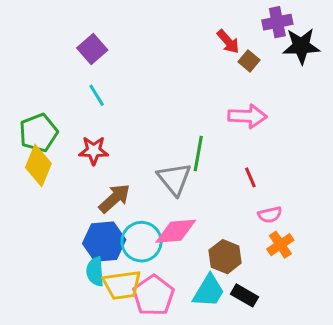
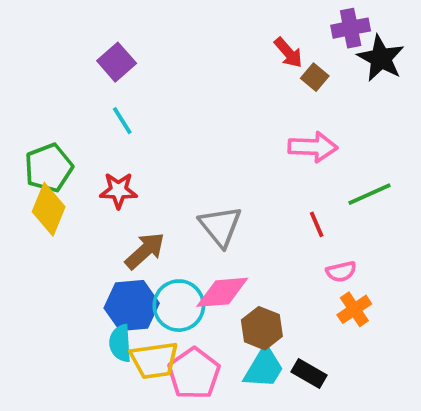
black star: (301, 46) -> (381, 58), turned 30
green line: (198, 154) -> (369, 194), moved, turned 56
brown hexagon: (225, 257) -> (262, 328), moved

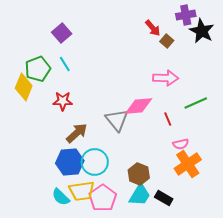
green pentagon: (49, 168) -> (38, 69), moved
yellow diamond: (49, 209) -> (24, 87), moved
pink diamond: (222, 292) -> (139, 106), moved
orange cross: (354, 309) -> (188, 164), size x1.5
cyan semicircle: (120, 343) -> (61, 197), moved, turned -42

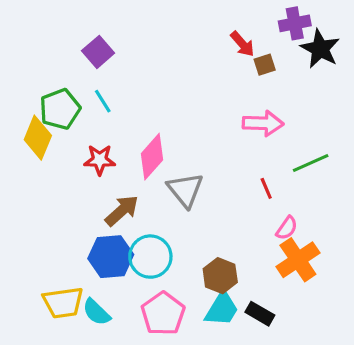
brown square: (167, 41) -> (265, 65), turned 32
pink diamond: (139, 106) -> (152, 157), moved, turned -44
pink semicircle: (181, 144) -> (287, 228), turned -42
yellow trapezoid: (82, 191) -> (63, 303), moved

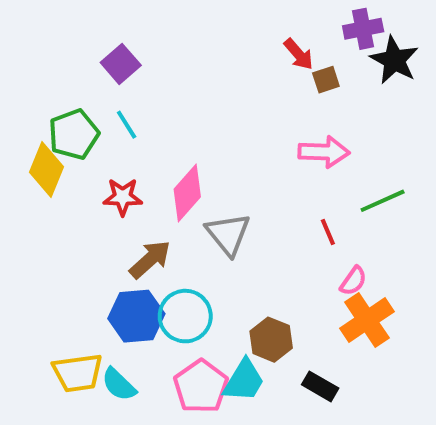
cyan trapezoid: (222, 309) -> (244, 381), moved

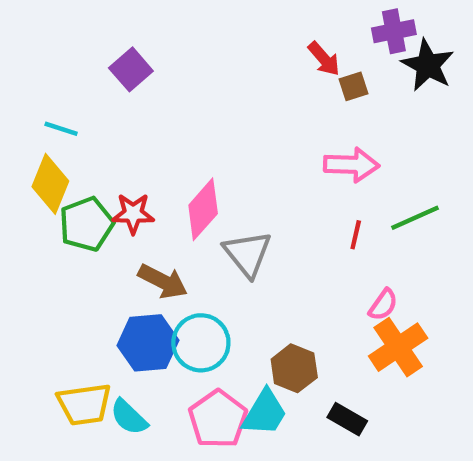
cyan line: (127, 125) -> (61, 129), moved, turned -40
green pentagon: (74, 134) -> (86, 224), moved
red line: (328, 232) -> (356, 235), moved, turned 36
brown arrow: (150, 259) -> (163, 281), turned 69

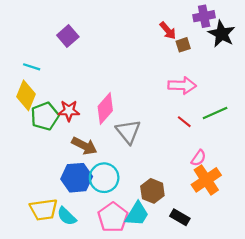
red line: (356, 235) -> (184, 122), turned -64

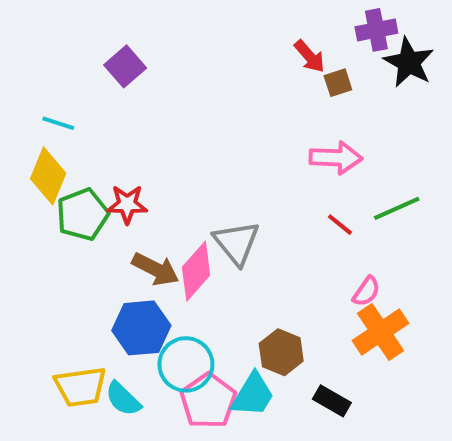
pink diamond: (105, 109) -> (196, 271), moved
cyan circle: (104, 178) -> (186, 364), moved

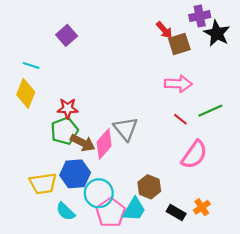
brown square: (338, 83) -> (179, 44), size x1.5
green pentagon: (83, 214) -> (64, 131), moved
pink semicircle: (366, 291) -> (194, 155), size x1.8
orange cross: (380, 332) -> (202, 207), moved, size x0.6
yellow trapezoid: (81, 387) -> (43, 184), moved

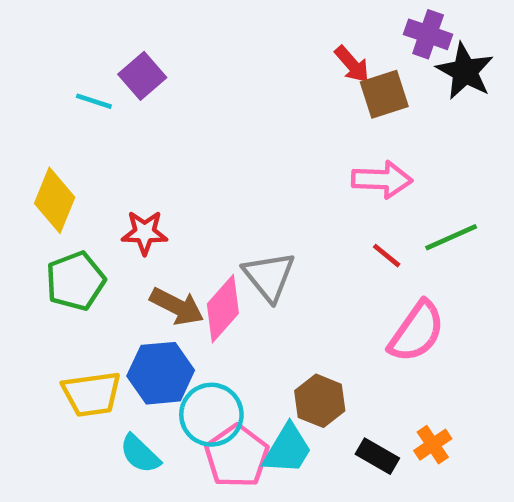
purple cross: (200, 16) -> (428, 34), turned 30
cyan line: (31, 65) -> (94, 101), moved
green pentagon: (64, 131) -> (75, 281), moved

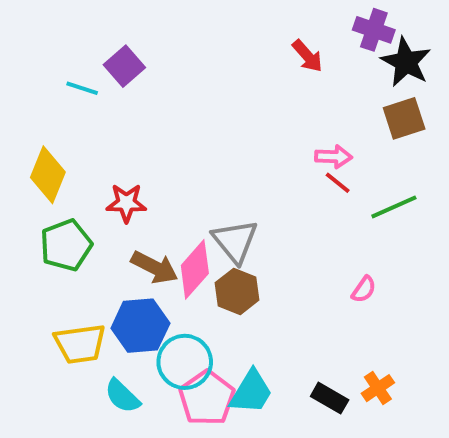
brown square: (384, 94) -> (404, 118), moved
pink arrow: (382, 180) -> (334, 157), size x0.7
red line: (387, 256) -> (338, 183), moved
pink semicircle: (417, 332) -> (364, 289), size x0.5
brown hexagon: (320, 401) -> (237, 291), moved

